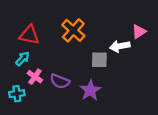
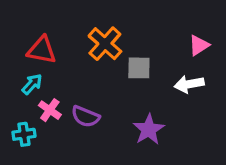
white arrow: (120, 46) -> (189, 84), moved
gray square: (99, 60) -> (139, 68), moved
purple star: (90, 90) -> (149, 129), moved

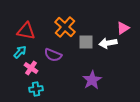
white arrow: (189, 84) -> (108, 43), moved
purple semicircle: (85, 117) -> (53, 55), moved
cyan cross: (24, 134) -> (36, 89), moved

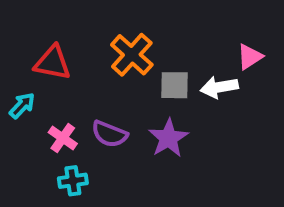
cyan arrow: (20, 52) -> (22, 106), moved
purple semicircle: (53, 55) -> (109, 134), moved
purple star: (92, 80) -> (168, 138), moved

